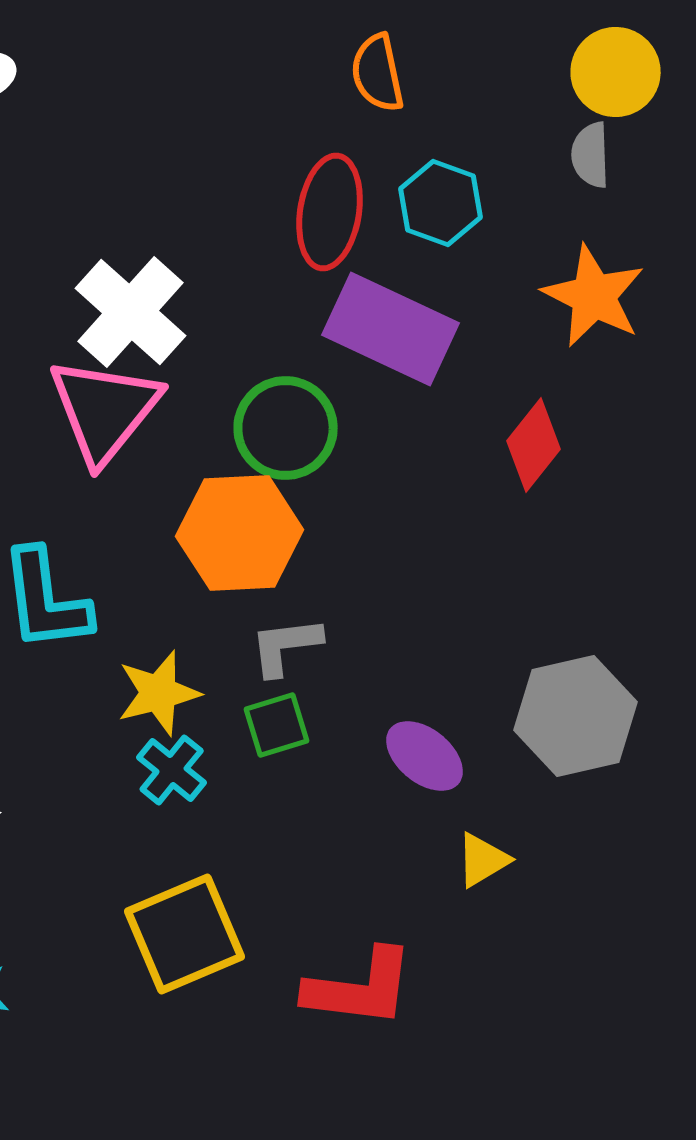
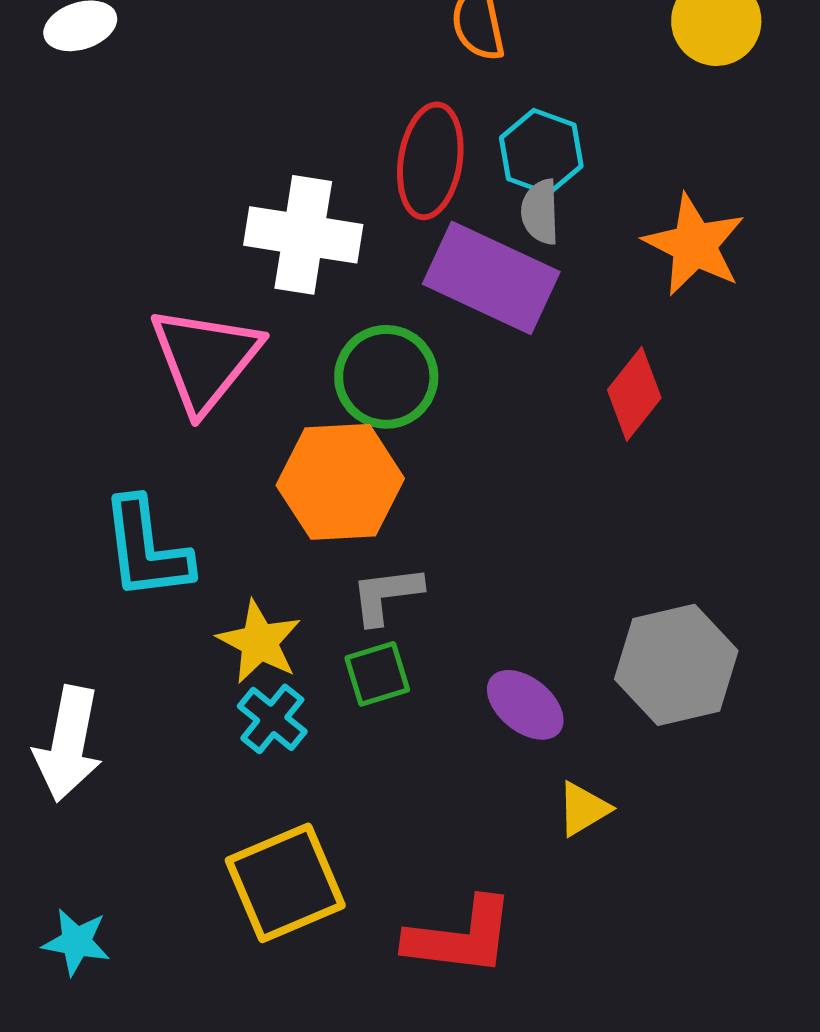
gray semicircle: (591, 155) -> (540, 212), moved
white cross: (131, 312) -> (303, 235), moved, turned -33
yellow star: (159, 693) -> (259, 642), turned -30

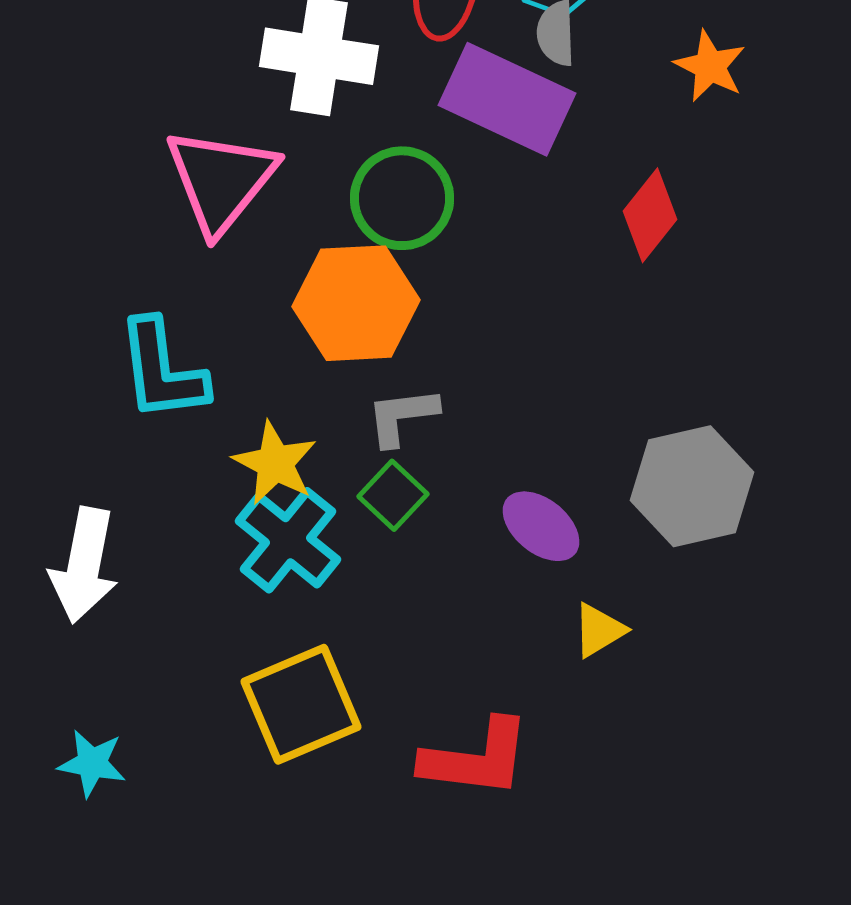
orange star: (694, 245) -> (710, 66), size x0.7
green square: (377, 674) -> (393, 495), turned -30
cyan cross: (272, 719) -> (288, 540), size x1.5

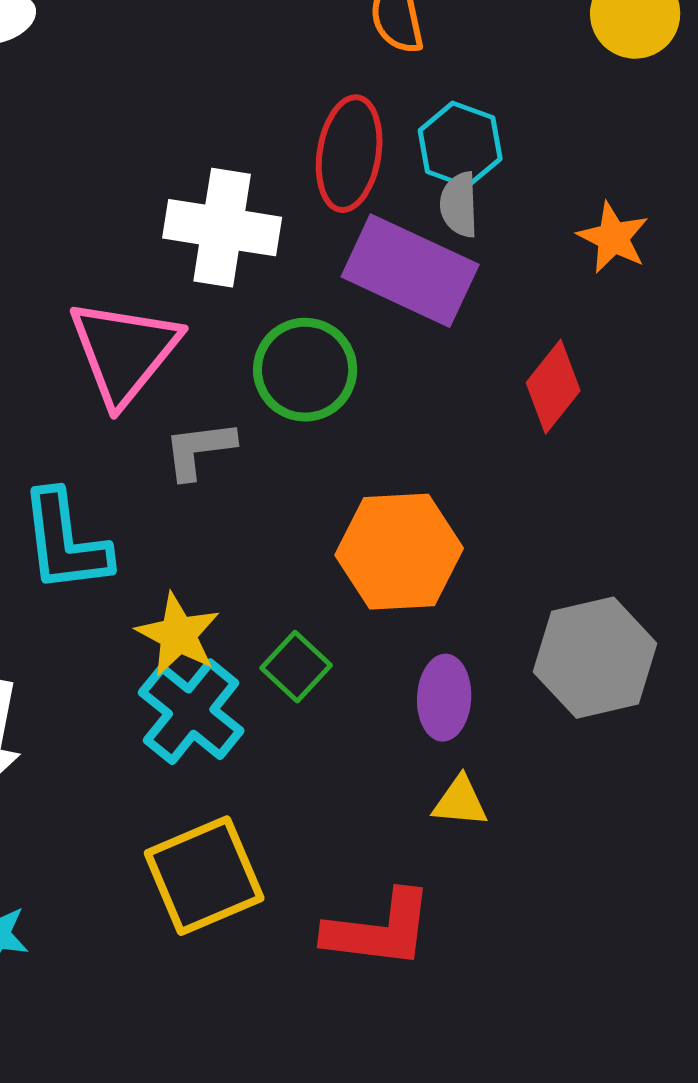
orange hexagon: (356, 303) -> (399, 552), moved
gray L-shape: (402, 416) -> (199, 450), moved
purple ellipse: (541, 526) -> (444, 698), turned 54
yellow triangle: (599, 630) -> (460, 802), moved, turned 36

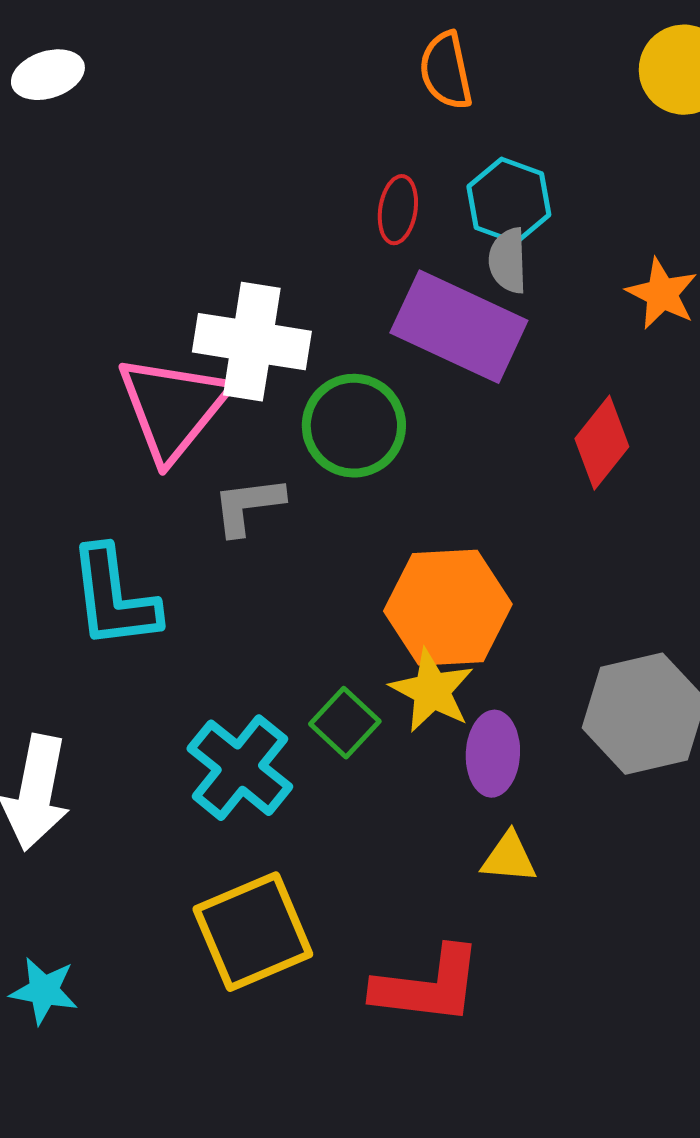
red ellipse: (349, 154) -> (398, 210), size x0.6
white cross: (222, 228) -> (252, 342), moved
yellow star: (178, 635) -> (432, 691), moved

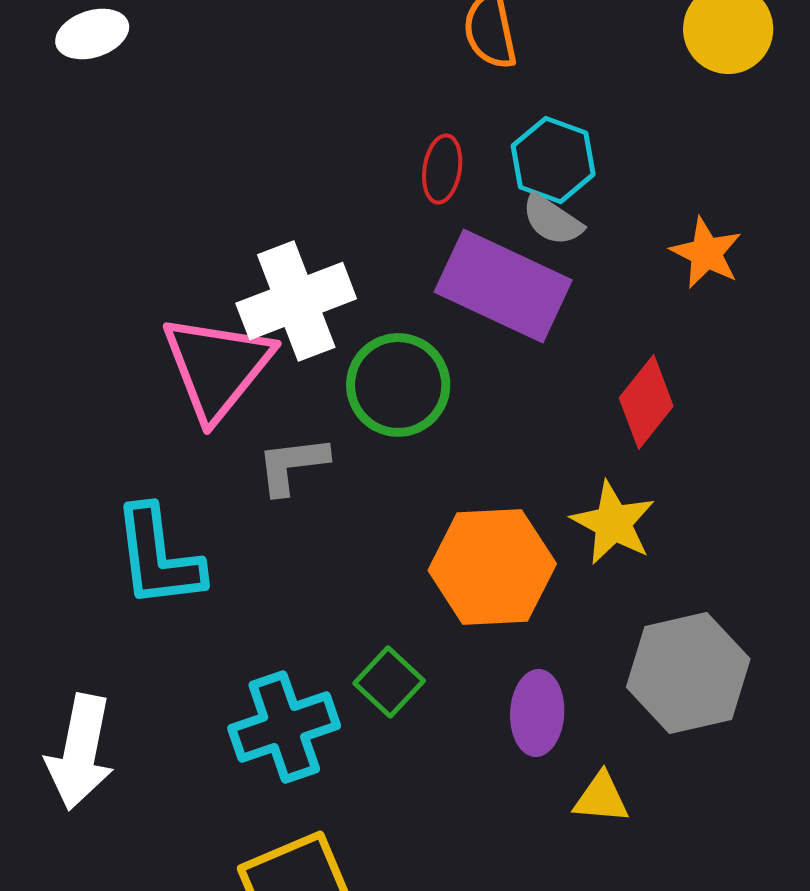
gray semicircle: (508, 261) -> (552, 220), turned -54
white cross: (252, 342) -> (296, 301), turned -30
yellow star: (432, 691) -> (613, 523), moved
cyan cross: (240, 768) -> (284, 727), turned 32
yellow triangle: (509, 858) -> (601, 798), moved

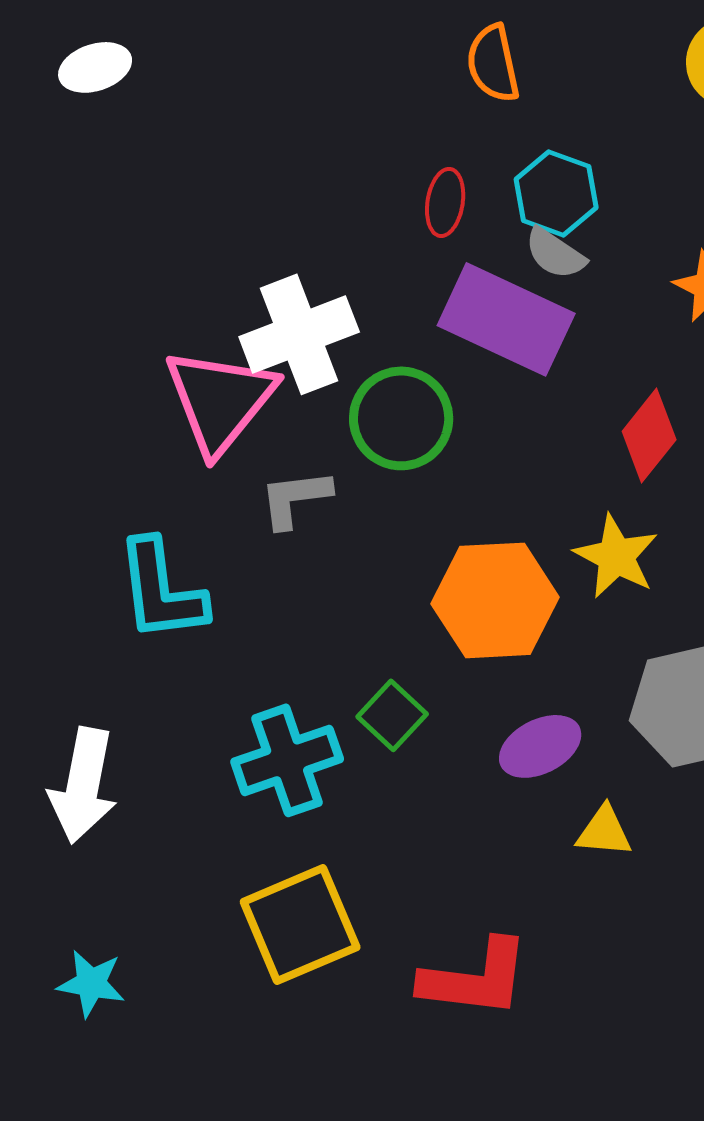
purple ellipse: (537, 713) -> (540, 746), turned 60

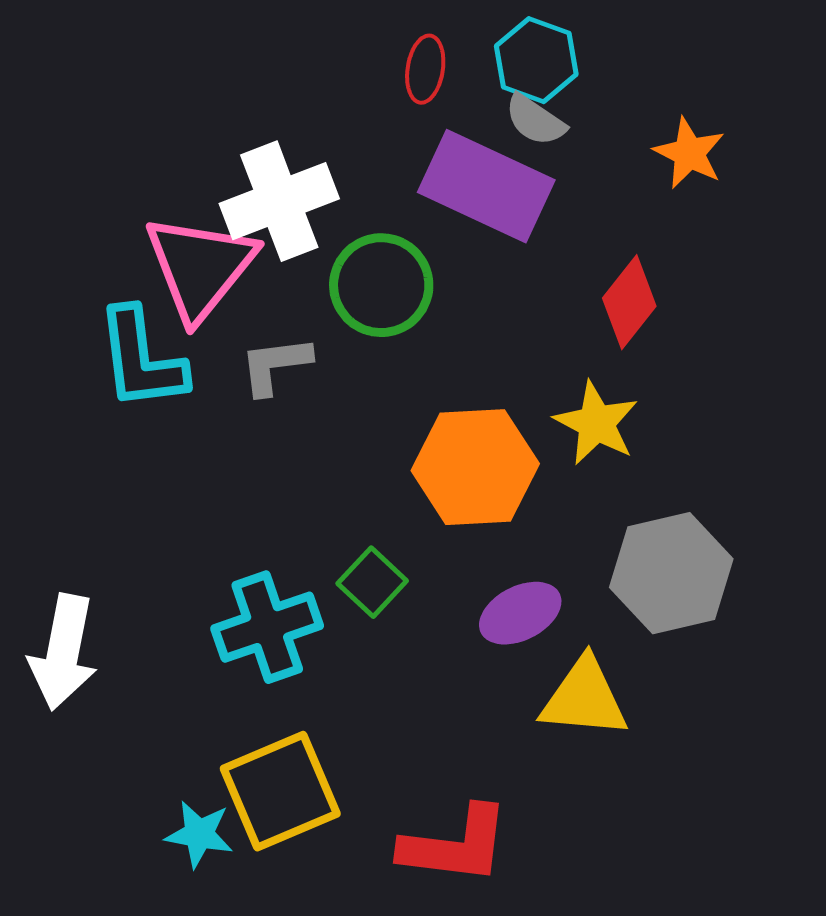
cyan L-shape: (161, 590) -> (141, 359), moved
yellow triangle: (604, 831) -> (584, 698), size x1.6
cyan star: (91, 983) -> (199, 834), moved

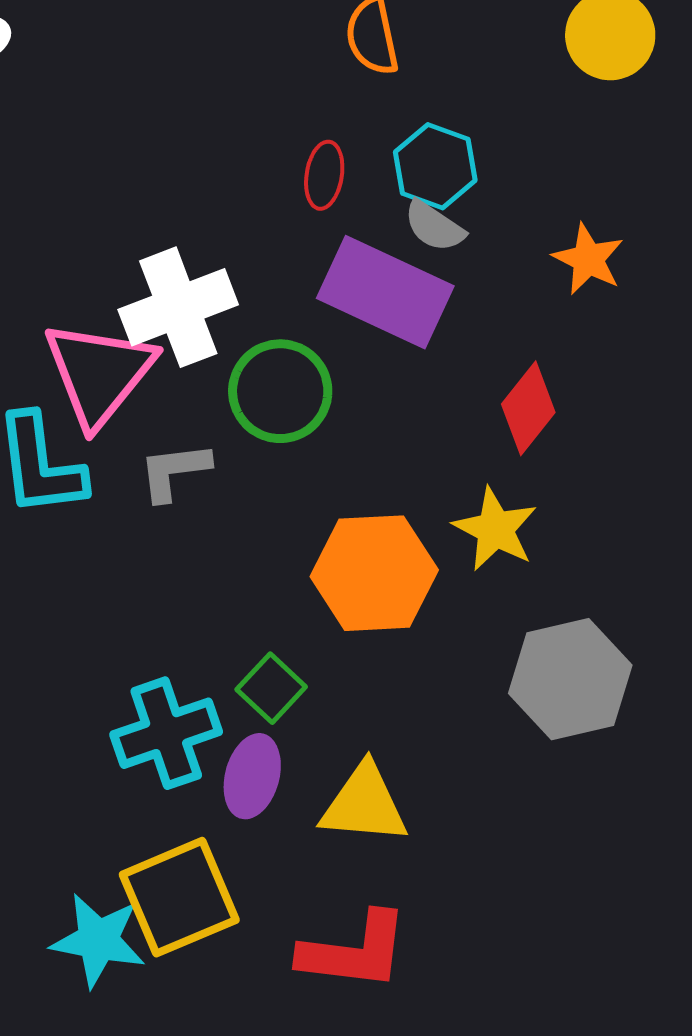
purple ellipse: (520, 613) -> (252, 776), moved, turned -48
yellow triangle: (584, 698) -> (364, 804), moved
cyan star: (199, 834) -> (98, 940), size x1.4

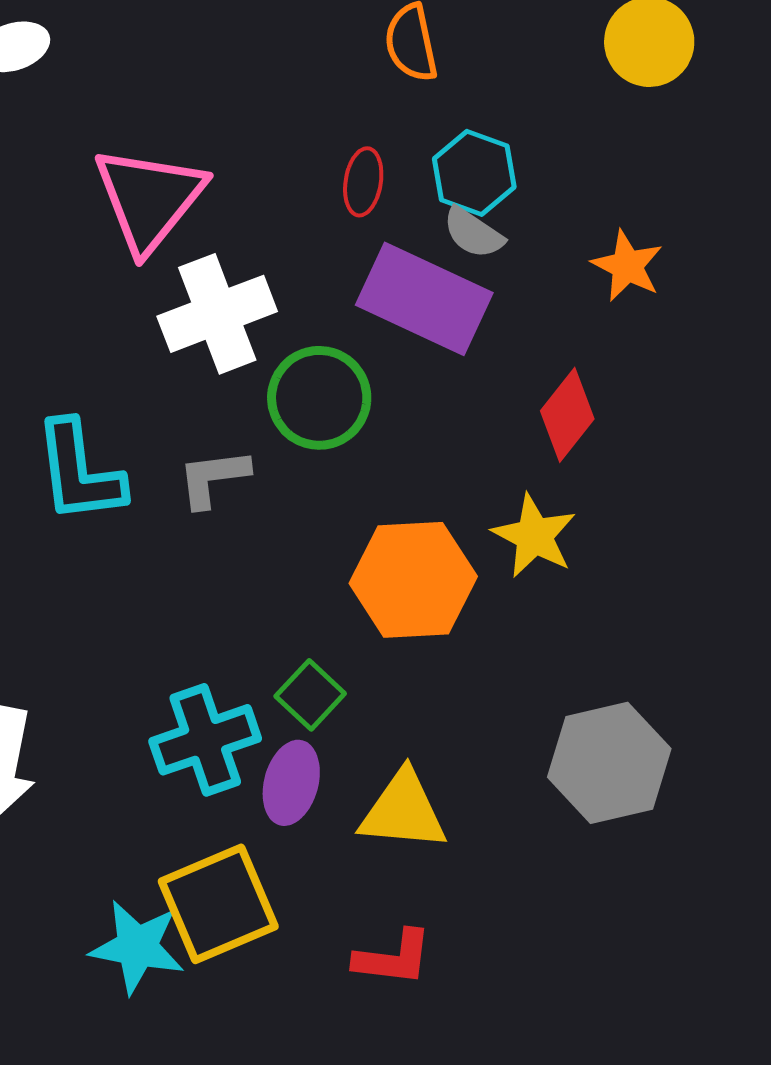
pink triangle: (99, 373) -> (149, 199), moved
gray hexagon: (570, 679) -> (609, 763), moved
red L-shape: (354, 951) -> (393, 958), size x0.7

